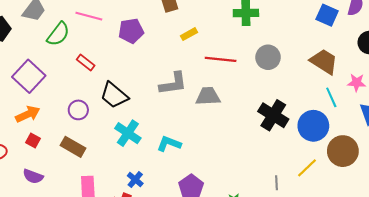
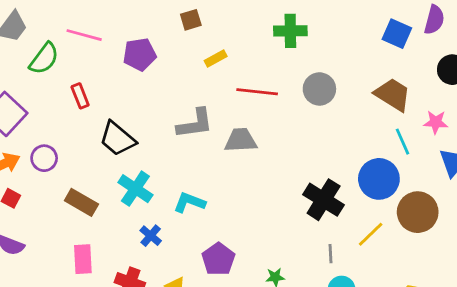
red rectangle: (86, 63) -> (80, 96), turned 30
purple circle: (78, 110) -> (44, 158), moved
black cross: (273, 115) -> (324, 200), moved
brown rectangle: (73, 147) -> (81, 202), moved
blue cross: (135, 180) -> (151, 236), moved

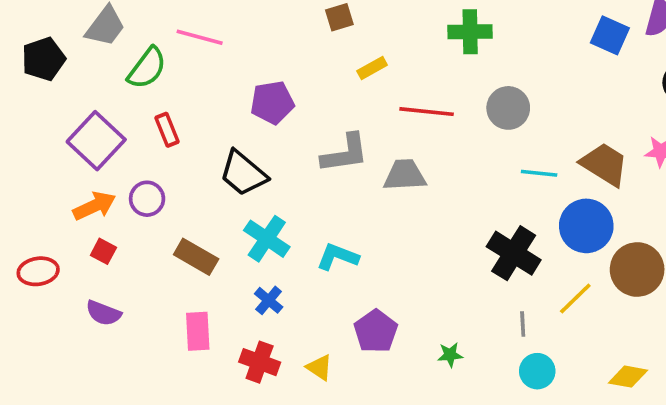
purple pentagon: (140, 54) -> (272, 103), moved
brown trapezoid: (393, 95) -> (604, 164), moved
red rectangle: (80, 96) -> (167, 130), moved
cyan line: (402, 142) -> (539, 173), moved, turned -60
blue cross: (151, 236) -> (269, 300), moved

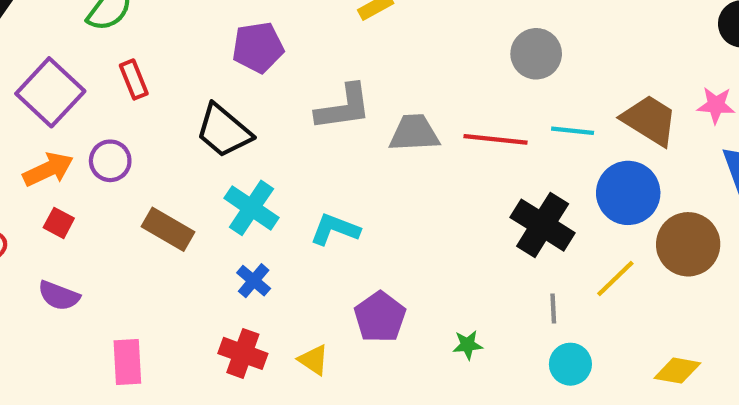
red line: (427, 112) -> (495, 139), moved
pink rectangle: (198, 331) -> (127, 362), moved

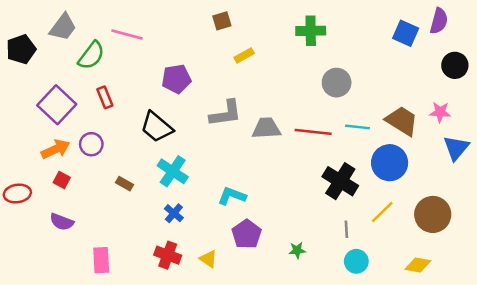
brown rectangle: (168, 229) -> (125, 184), size x0.6
cyan L-shape: (335, 229) -> (232, 196), moved
brown circle: (688, 244) -> (433, 214), moved

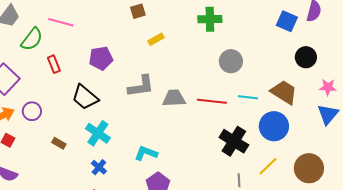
black circle: (455, 65) -> (306, 57), moved
red rectangle: (105, 97) -> (54, 64), moved
pink star: (440, 112) -> (328, 87), moved

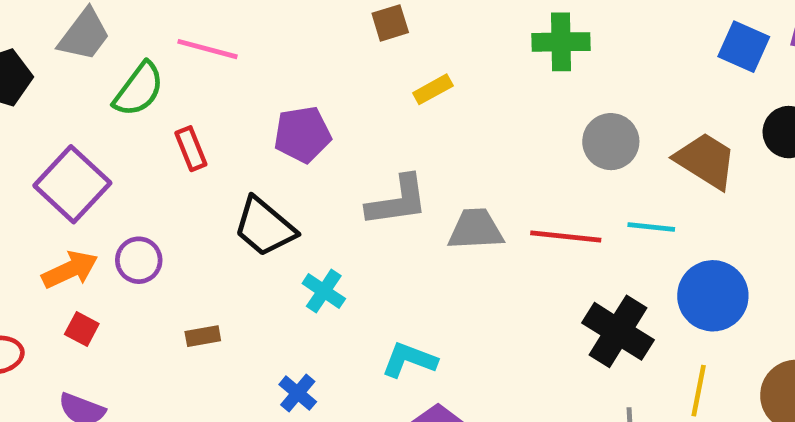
brown trapezoid: (284, 92) -> (706, 161), moved
cyan cross: (98, 133) -> (324, 291), moved, size x0.7
brown rectangle: (59, 143) -> (203, 336), turned -40
yellow line: (268, 166) -> (699, 391), turned -35

